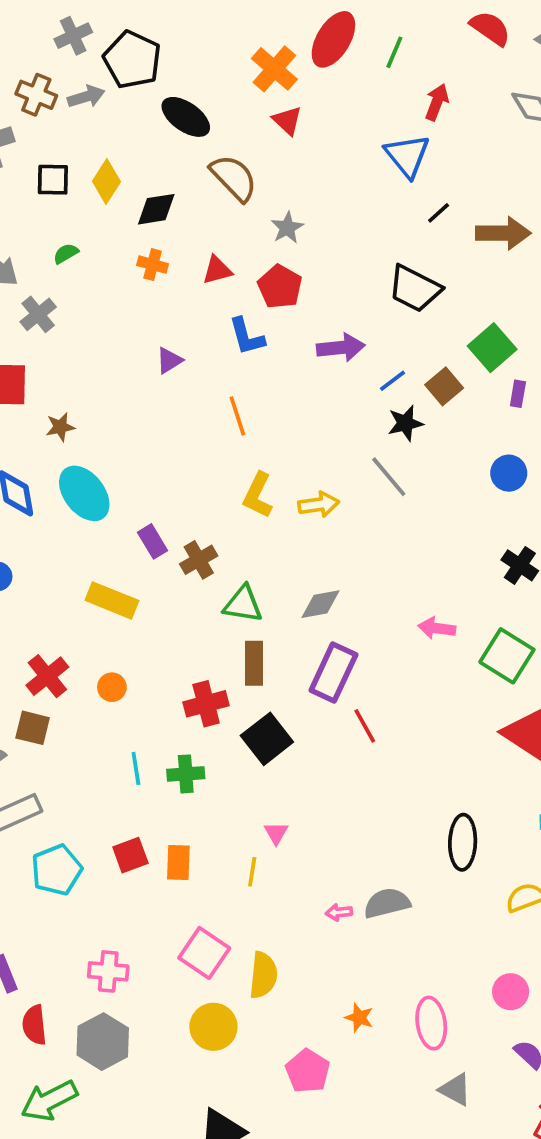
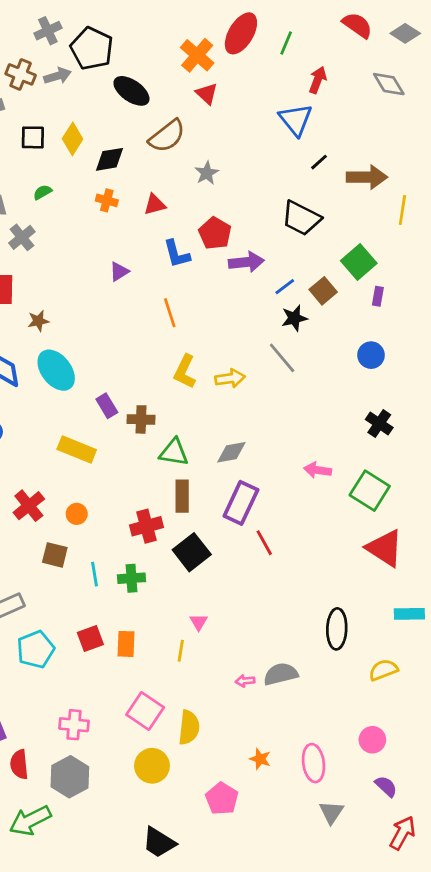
brown semicircle: (234, 178) -> (167, 136), turned 96
red pentagon: (280, 287) -> (215, 233), moved
brown cross: (199, 560) -> (141, 419), turned 32
brown square: (33, 728) -> (55, 555), moved
gray triangle: (455, 1090) -> (331, 812), turned 36

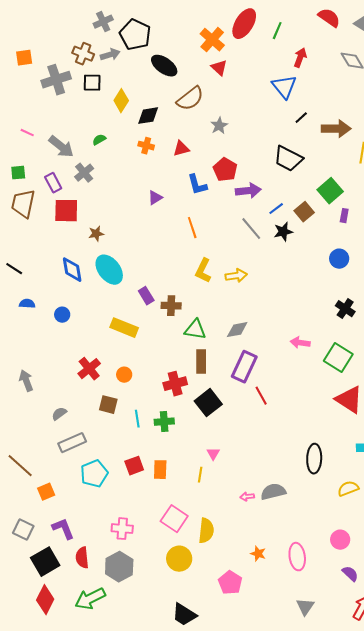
black square: (33, 137) -> (92, 83), moved
gray line: (282, 358) -> (251, 229), moved
gray triangle: (331, 812) -> (305, 607), moved

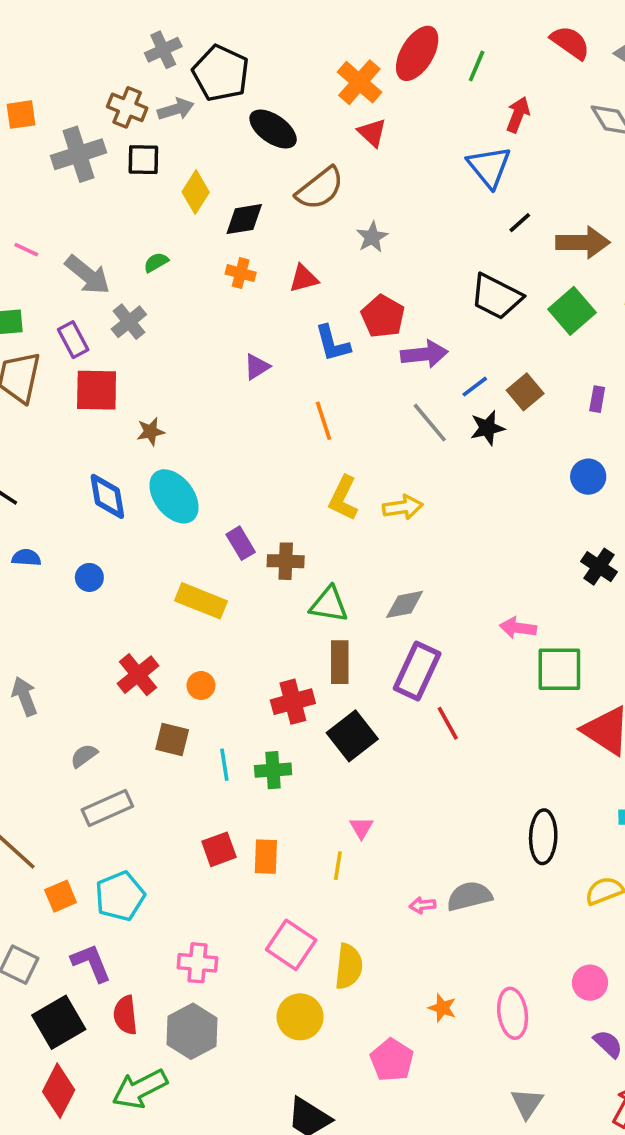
green square: (330, 191) -> (572, 311), moved
green square: (338, 358) -> (559, 669), moved, turned -32
cyan pentagon: (94, 474) -> (120, 896), moved

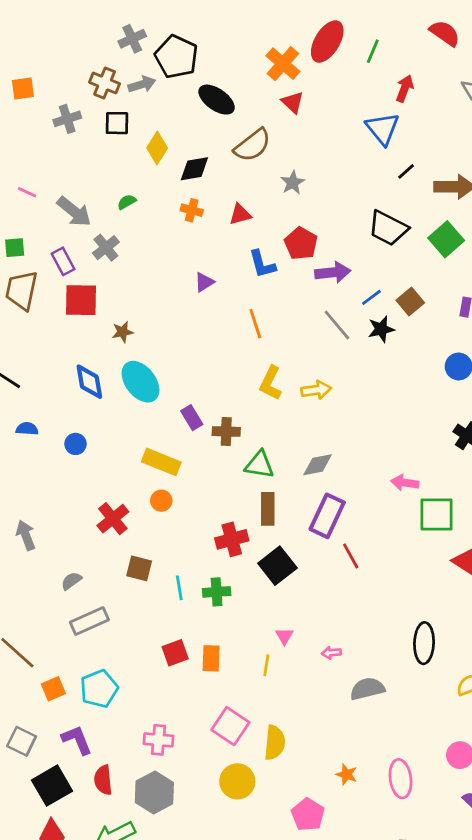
gray cross: (79, 154) -> (67, 119), size x0.7
orange circle: (201, 685) -> (161, 501), moved
pink arrow: (423, 905) -> (331, 653), moved

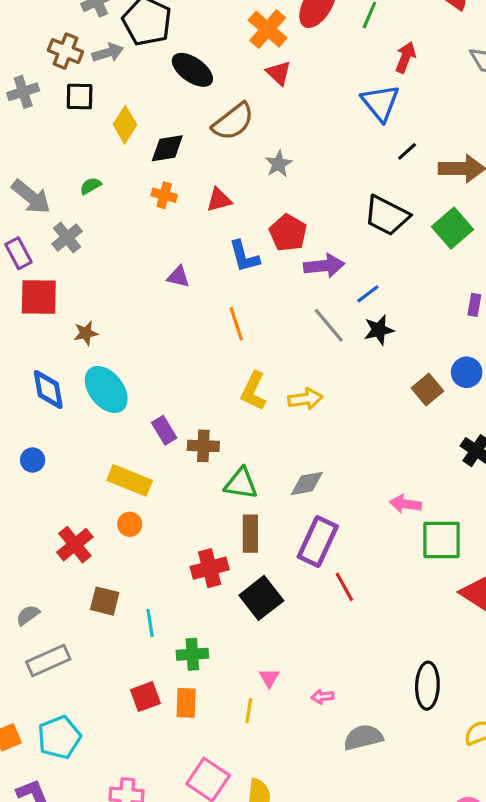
purple triangle: (204, 282) -> (178, 277), turned 45
brown square: (410, 301) -> (427, 389), moved
green cross: (217, 592) -> (192, 654), moved

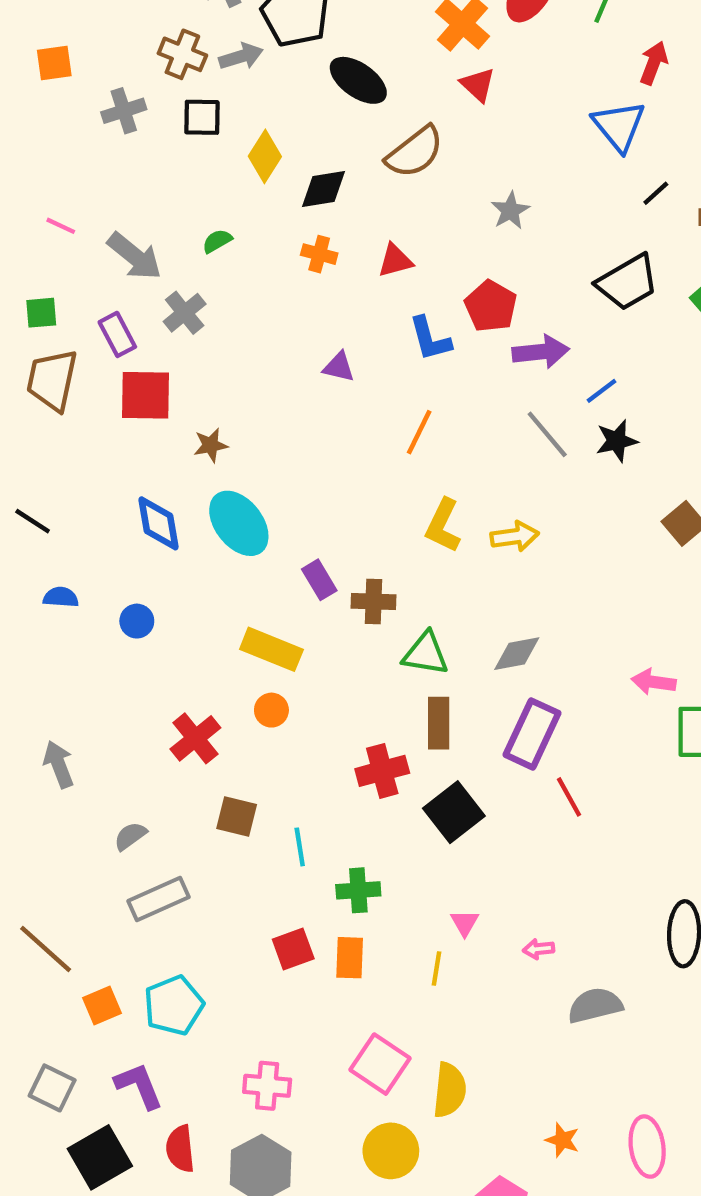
gray star: (279, 164) -> (510, 211), moved
black trapezoid: (387, 216) -> (628, 282), turned -57
orange line: (236, 324) -> (419, 432), turned 44

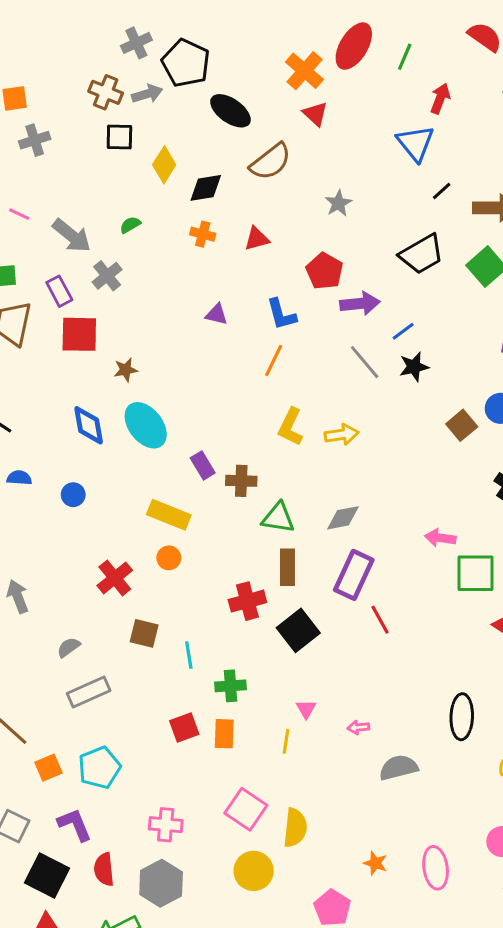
gray cross: (124, 111) -> (35, 140), moved
blue L-shape: (430, 339) -> (281, 314), moved
black square: (100, 1157) -> (47, 876), turned -33

